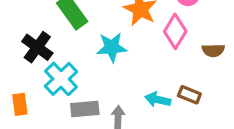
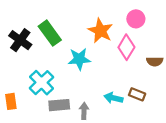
black cross: (37, 47) -> (20, 40), moved

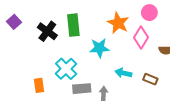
green rectangle: (50, 33) -> (73, 25), turned 30
cyan arrow: (113, 98) -> (123, 73), moved

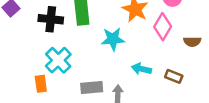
black cross: (47, 31) -> (51, 19), turned -30
cyan cross: (66, 69) -> (58, 60), moved

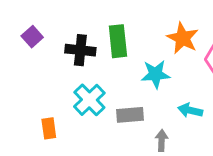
orange rectangle: (41, 84) -> (49, 128), moved
gray rectangle: (92, 87) -> (130, 115), moved

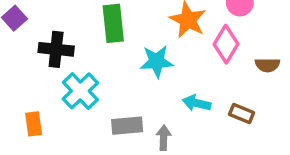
black cross: (80, 50) -> (56, 49), moved
gray rectangle: (130, 115) -> (127, 126), moved

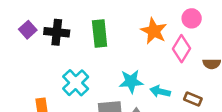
black cross: (56, 49) -> (57, 32), moved
cyan star: (157, 61) -> (131, 81), moved

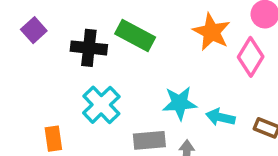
black cross: (57, 32) -> (89, 48), moved
green rectangle: (100, 34) -> (135, 35), turned -56

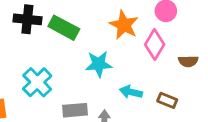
black cross: (89, 48) -> (27, 19), moved
cyan star: (180, 103) -> (99, 64), moved

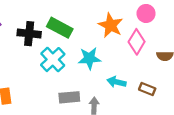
black cross: (27, 19) -> (29, 34), moved
cyan cross: (37, 82) -> (53, 60), moved

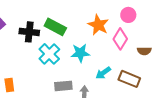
cyan arrow: (117, 82) -> (103, 73), turned -49
brown rectangle: (147, 89) -> (129, 79), size x1.5

